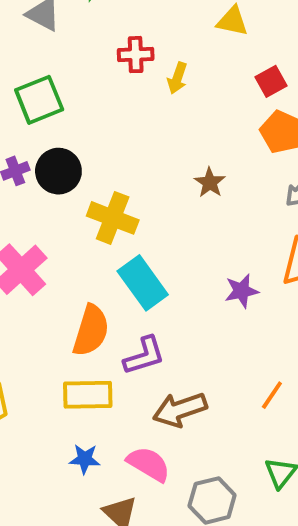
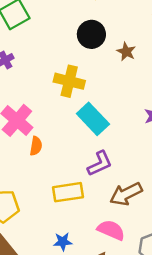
black circle: (58, 171) -> (91, 34), moved
orange semicircle: (91, 331) -> (36, 146), moved, size x0.6
blue star: (85, 459) -> (63, 242), moved

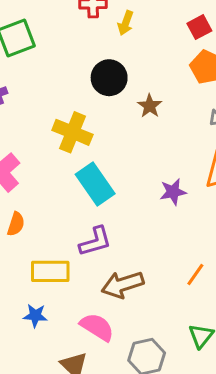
orange semicircle: (36, 146) -> (16, 224), moved
blue star: (63, 242) -> (35, 316), moved

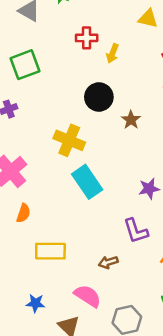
purple L-shape: (95, 241) -> (136, 231), moved, turned 88
brown arrow: (123, 285) -> (108, 262), size x0.6
blue star: (35, 316) -> (35, 303), moved

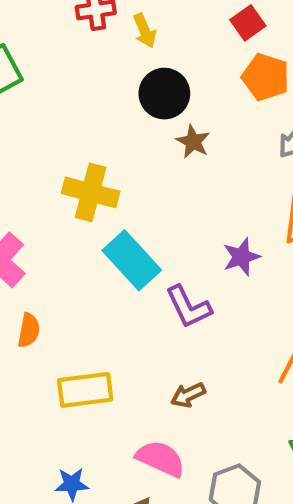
yellow arrow: (112, 53) -> (145, 31), turned -36
black circle: (99, 97) -> (164, 94), moved
purple L-shape: (136, 231) -> (188, 307), moved

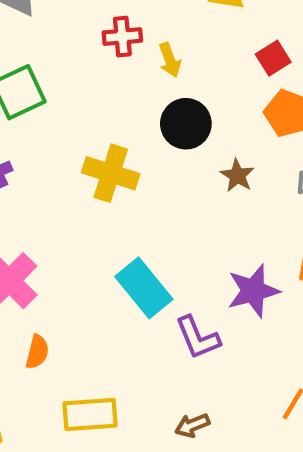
brown star: (193, 142) -> (237, 175), moved
yellow cross: (91, 192) -> (111, 173), moved
purple star: (241, 257) -> (253, 291), size x1.4

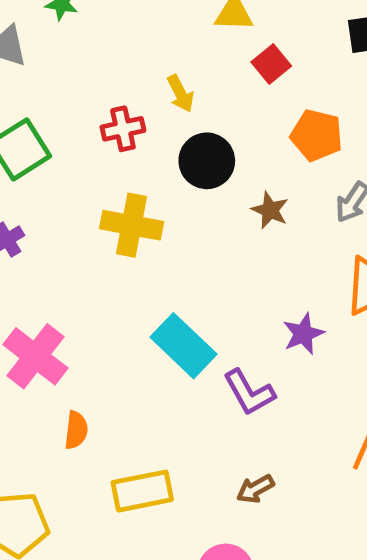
red cross: (122, 37) -> (123, 129), moved
red square: (273, 58) -> (271, 64), moved
purple star: (253, 291) -> (303, 334), size x0.7

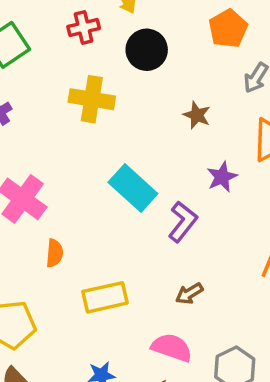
orange pentagon: (317, 135) -> (228, 28), turned 30
brown star: (270, 210) -> (197, 115), moved
purple L-shape: (249, 393) -> (183, 222), turned -111

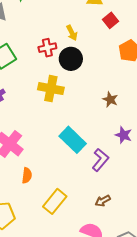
black circle: (147, 50) -> (71, 59), moved
purple star: (222, 177) -> (124, 135), turned -30
yellow rectangle: (105, 297) -> (55, 201), turned -40

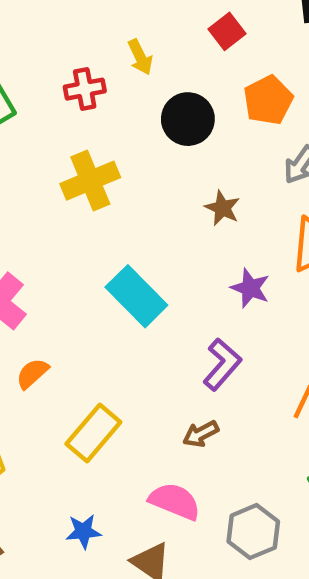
black circle: (71, 59) -> (188, 119), moved
yellow cross: (51, 89) -> (90, 181), turned -35
purple L-shape: (100, 160) -> (222, 364), moved
orange semicircle: (27, 175) -> (32, 373), turned -140

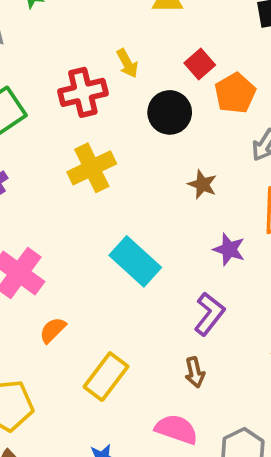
red square: (227, 31) -> (200, 64), moved
red cross: (85, 89) -> (83, 92), size x1.4
brown arrow: (201, 434) -> (195, 372), turned -72

